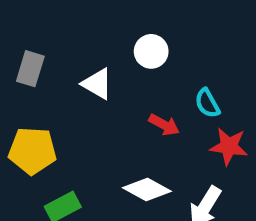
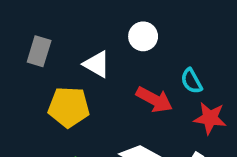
red arrow: (164, 125) -> (154, 100), size x1.4
yellow pentagon: (32, 151) -> (69, 107), moved

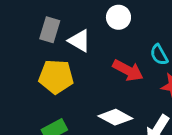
gray rectangle: (39, 51) -> (50, 30), moved

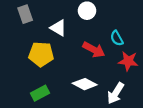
gray rectangle: (50, 30) -> (25, 14), moved, turned -36

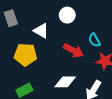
white diamond: (85, 84) -> (65, 82), turned -30

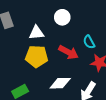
white triangle: (41, 31) -> (37, 33), turned -35
yellow pentagon: (25, 55) -> (37, 56), moved

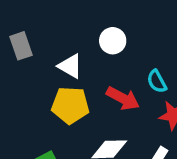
white triangle: (37, 33) -> (70, 66), turned 35

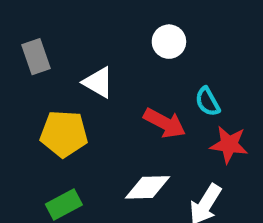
white circle: (113, 41) -> (169, 42), moved
yellow pentagon: (70, 105) -> (64, 134), moved

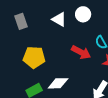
white triangle: (98, 82) -> (59, 19), moved
white diamond: (148, 187) -> (58, 83), moved

